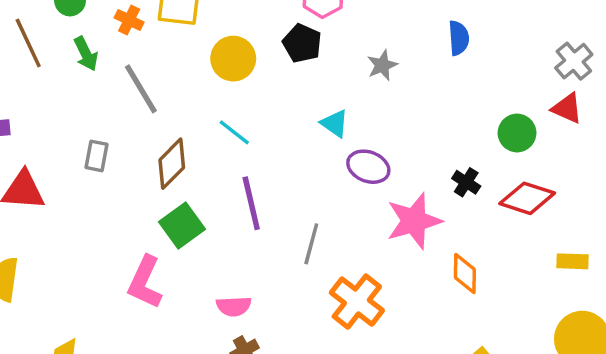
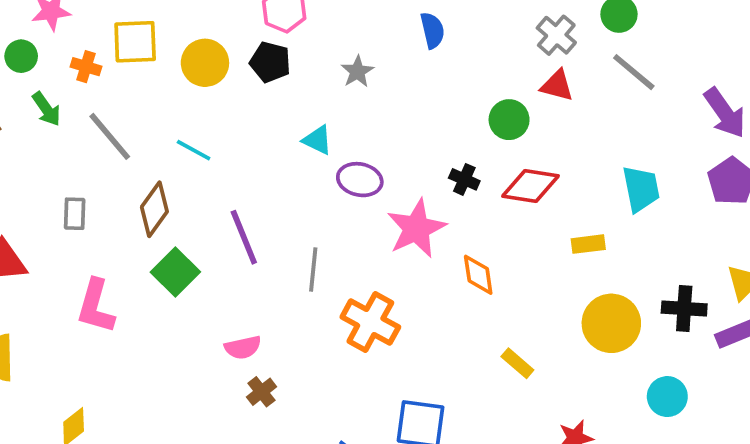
yellow circle: (233, 59) -> (205, 63), moved
cyan line: (234, 132) -> (194, 150), moved
pink L-shape: (145, 282) -> (96, 306), moved

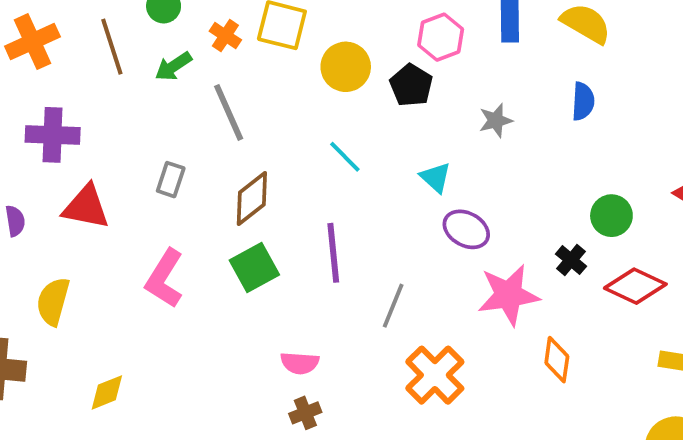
green arrow: (46, 109) -> (173, 66), turned 75
green circle: (509, 120) -> (611, 216), moved
cyan line: (194, 150) -> (345, 157), moved

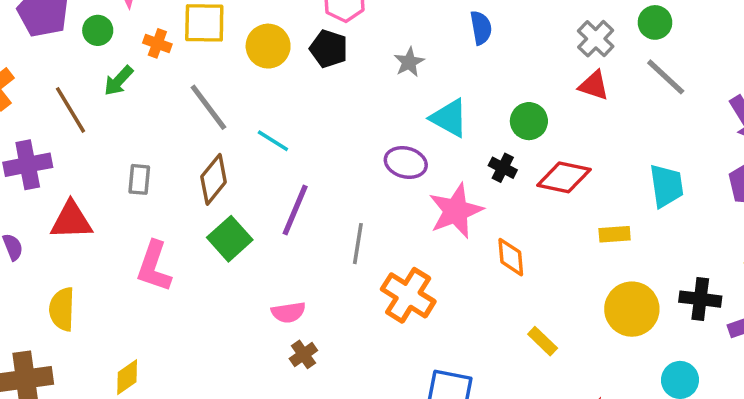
brown line: (112, 47) -> (70, 110), moved
gray line: (229, 112) -> (208, 107), moved
cyan line: (345, 157) -> (273, 141), moved
cyan triangle: (436, 177) -> (449, 118), moved, size x1.4
purple line: (333, 253) -> (295, 210), turned 42

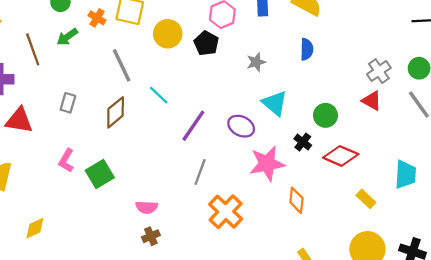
purple line: (295, 210) -> (193, 126), moved
yellow rectangle: (615, 234) -> (366, 199), turned 36
green square: (230, 239) -> (100, 174), moved
pink L-shape: (154, 266) -> (66, 161), size x0.7

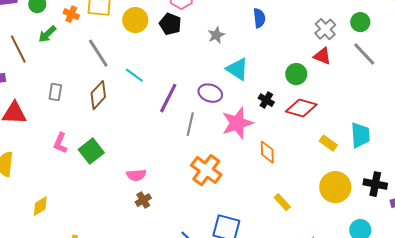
green circle: (325, 115) -> (296, 74), moved
gray line: (200, 172) -> (190, 124), moved
cyan trapezoid: (405, 174) -> (360, 135), moved

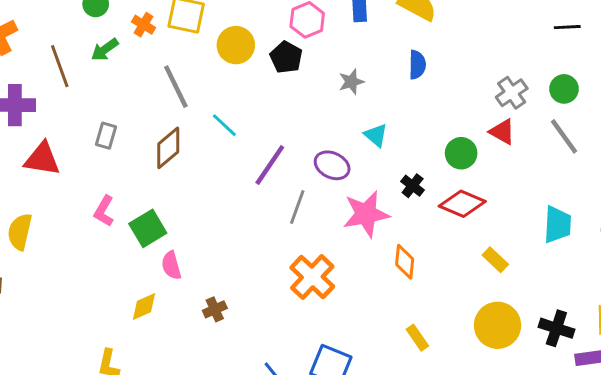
cyan triangle: (237, 69) -> (376, 135), size x0.7
cyan trapezoid: (360, 135) -> (557, 225), moved
pink semicircle: (136, 175) -> (171, 265), moved, turned 72
yellow diamond: (40, 206) -> (144, 306), moved

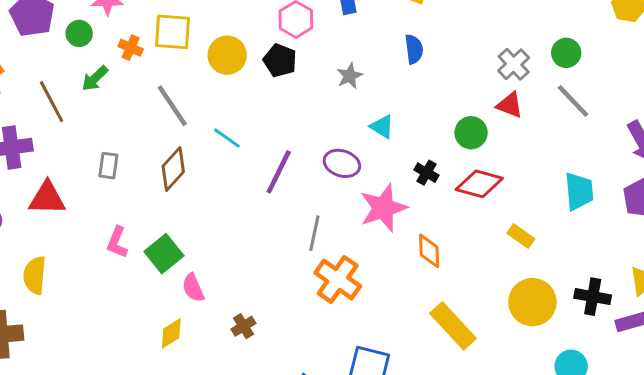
gray line: (297, 207) -> (314, 233), moved
yellow rectangle: (417, 338) -> (453, 326), size x1.8

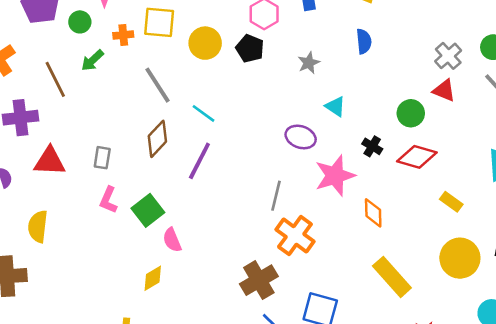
orange cross: (131, 48) -> (123, 35), turned -30
gray rectangle: (108, 166) -> (102, 158), moved
purple line: (279, 172) -> (199, 161), moved
brown cross: (243, 326) -> (259, 280), moved, size x1.8

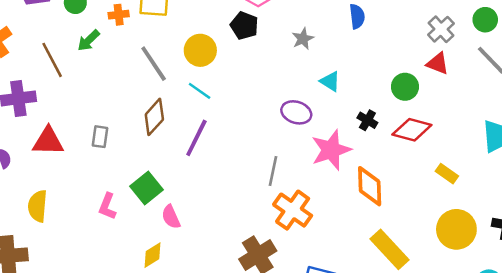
yellow circle: (205, 43) -> (200, 50), moved
pink L-shape: (108, 200) -> (107, 206), moved
orange diamond: (373, 213) -> (370, 186), size x1.4

